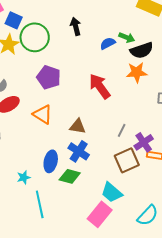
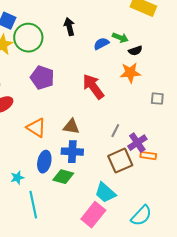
black semicircle: (142, 50) -> (135, 51), size x0.6
orange triangle: (43, 114) -> (36, 128), moved
blue cross: (79, 151) -> (72, 152), turned -30

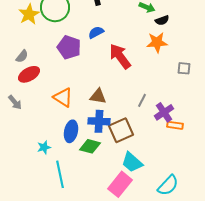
blue semicircle: (101, 44) -> (96, 32), moved
brown square: (120, 161) -> (121, 130), moved

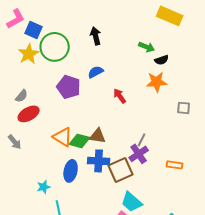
red arrow: (120, 56) -> (120, 96), size x0.6
purple cross: (164, 112) -> (139, 154), moved
green diamond: (90, 146) -> (80, 141), moved

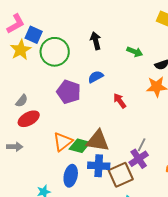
green arrow: (147, 47) -> (135, 52), moved
yellow star: (29, 54) -> (21, 50), moved
brown triangle: (98, 136) -> (98, 141), size x1.4
orange triangle: (63, 137) -> (63, 142), turned 50
gray arrow: (15, 142) -> (15, 147), turned -49

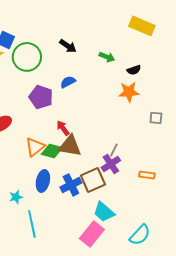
black arrow: (96, 41) -> (68, 46), turned 138
red arrow: (120, 101) -> (63, 128), moved
blue cross: (99, 166) -> (71, 185), moved, turned -30

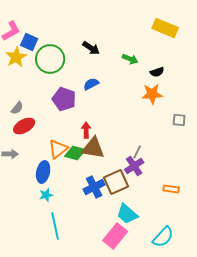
red arrow: (63, 128) -> (86, 130), turned 35
orange rectangle: (147, 175) -> (171, 189), moved
blue ellipse: (43, 181) -> (43, 172), moved
cyan star: (16, 197) -> (46, 195), moved

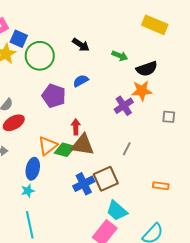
black semicircle: (157, 72) -> (147, 69), size x1.5
purple cross: (134, 166) -> (124, 106), moved
cyan star: (46, 195) -> (28, 191), moved
cyan line: (55, 226) -> (30, 225), moved

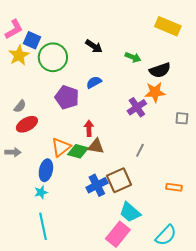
brown triangle: (83, 145) -> (96, 146), size x0.7

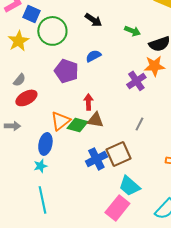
yellow star: (19, 55) -> (18, 41), moved

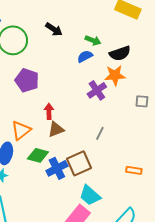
blue semicircle: (93, 56) -> (85, 56), moved
brown triangle: (95, 120) -> (56, 129), turned -30
green diamond: (77, 125) -> (38, 155), moved

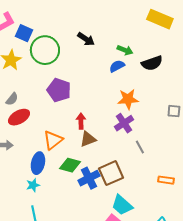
orange star: (115, 75) -> (128, 99), moved
purple cross: (97, 90) -> (124, 123), moved
gray line: (100, 133) -> (140, 147), moved, turned -56

